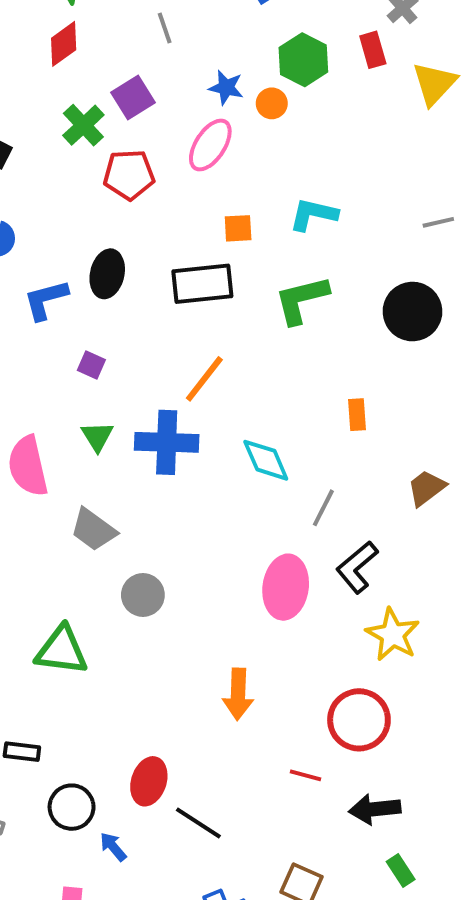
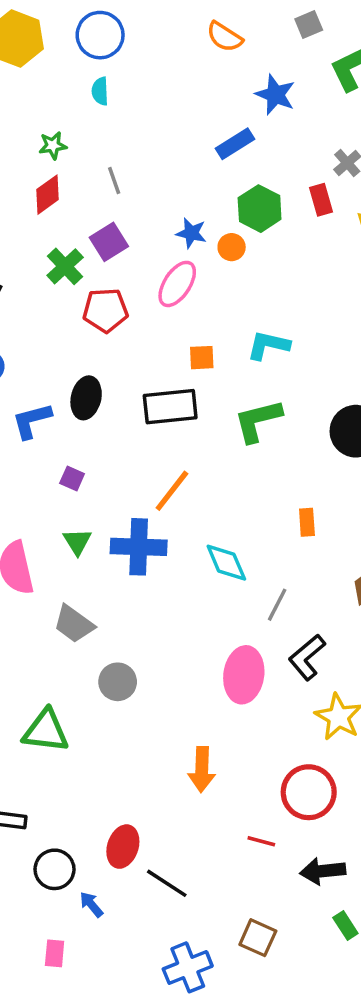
gray line: (165, 28) -> (114, 181), moved

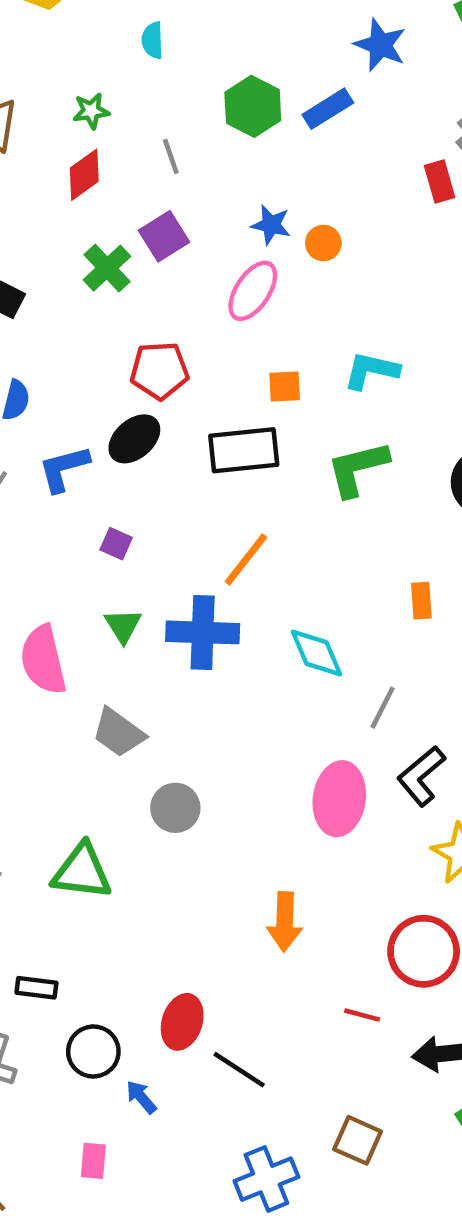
green hexagon: (260, 209) -> (253, 106), moved
red pentagon: (105, 310) -> (159, 371), moved
black ellipse: (86, 398) -> (134, 439), turned 36

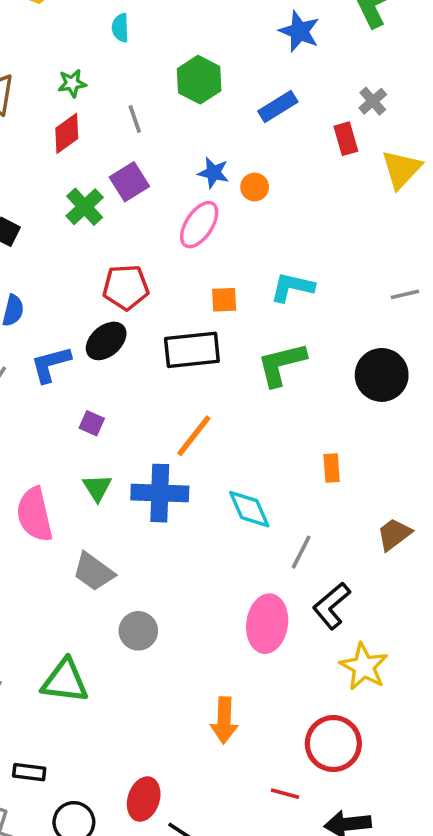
blue rectangle: (328, 109) -> (278, 107), moved

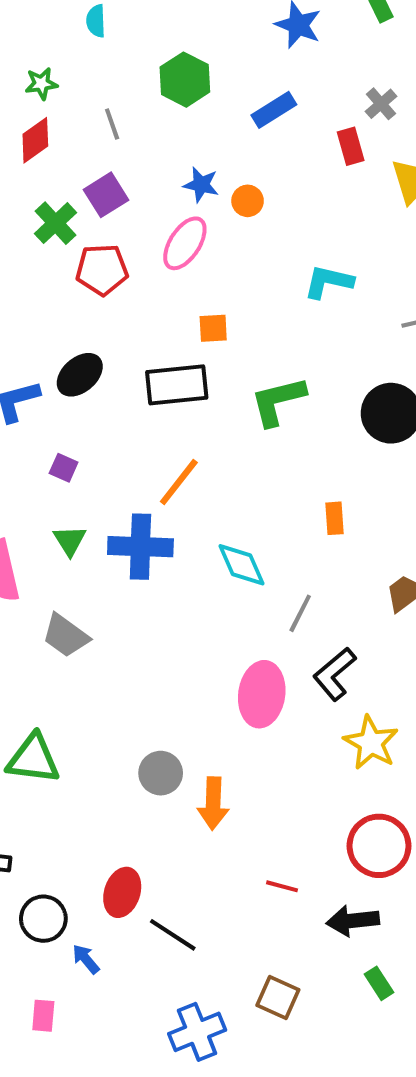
red pentagon: (126, 287) -> (102, 270), moved
cyan L-shape: (292, 287) -> (328, 282), moved
gray circle: (138, 631) -> (161, 773), moved
red circle: (333, 744) -> (379, 846), moved

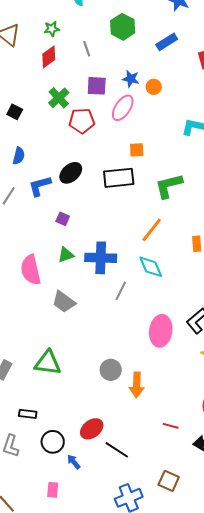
purple square: (106, 195) -> (97, 86), moved, turned 35
orange line: (179, 482) -> (152, 230), moved
green triangle: (70, 541) -> (66, 255), turned 42
gray line: (300, 613) -> (121, 291), moved
red ellipse: (122, 892) -> (92, 429), turned 35

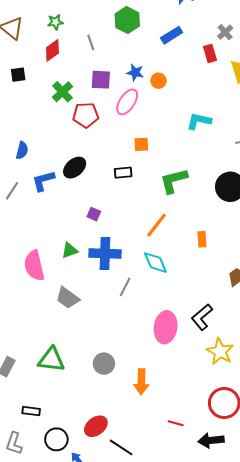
black square: (15, 112) -> (18, 75), moved, turned -35
black rectangle: (119, 178) -> (123, 173), size x0.6
purple square: (63, 219) -> (94, 214), moved
gray circle: (111, 370) -> (104, 364), moved

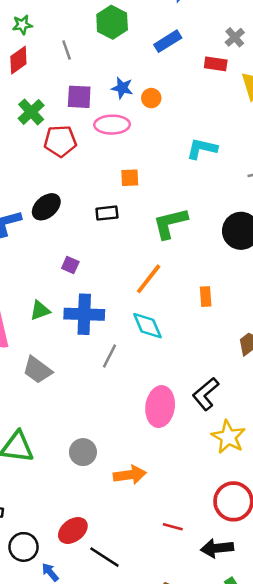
red rectangle: (210, 53) -> (216, 64), turned -66
pink ellipse: (127, 102) -> (112, 125), turned 56
orange arrow: (141, 382) -> (130, 475), turned -100

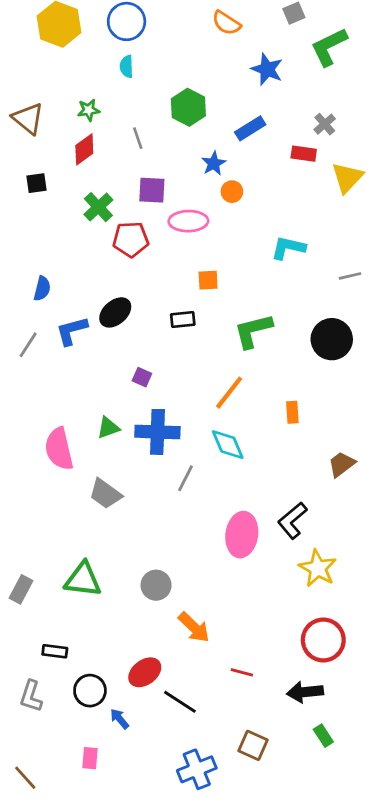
blue star: (122, 88) -> (214, 163), moved, turned 30
orange arrow: (130, 475) -> (194, 627), moved, turned 52
red line: (173, 527) -> (242, 672), moved

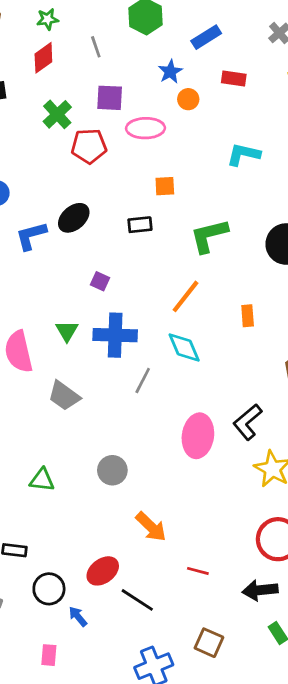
red rectangle: (304, 154) -> (234, 78), moved
green triangle: (108, 428) -> (67, 331), turned -40
green triangle: (83, 580) -> (42, 480), size x0.7
gray circle: (156, 585) -> (112, 470), moved

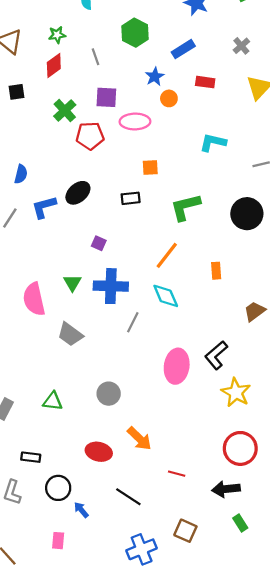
red ellipse: (103, 571) -> (99, 452), moved, turned 50

